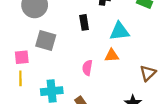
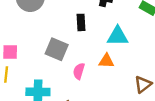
gray square: (46, 41) -> (57, 49), moved

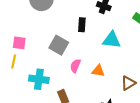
orange triangle: (106, 61) -> (98, 71), moved

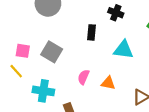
gray square: (59, 45) -> (52, 52), moved
yellow line: (14, 62) -> (16, 71), turned -56

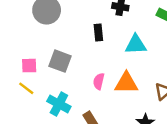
orange triangle: (108, 83) -> (126, 83), size x1.5
cyan cross: (43, 91) -> (59, 104), turned 30

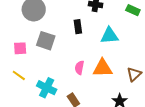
gray square: (60, 61) -> (46, 41), moved
pink square: (29, 66) -> (20, 48), moved

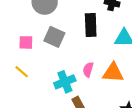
black rectangle: (78, 27) -> (91, 25), size x1.5
cyan cross: (47, 88) -> (65, 82), moved, turned 36

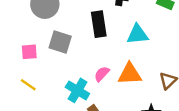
pink semicircle: (88, 70) -> (102, 74), turned 32
cyan cross: (65, 82) -> (77, 90), turned -30

